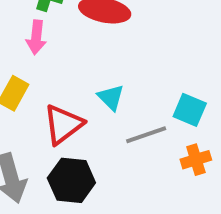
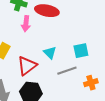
pink arrow: (36, 37) -> (26, 24), moved
cyan square: (190, 110) -> (81, 51), moved, turned -35

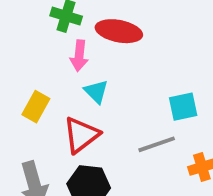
cyan triangle: (50, 53) -> (96, 92), moved

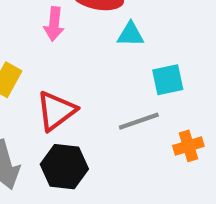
cyan triangle: (96, 92) -> (131, 34), moved, turned -44

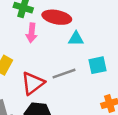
gray line: (139, 121) -> (64, 74), moved

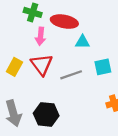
red triangle: (33, 83) -> (42, 65), moved, turned -30

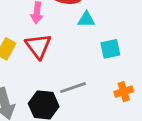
gray line: (71, 75) -> (73, 88), moved

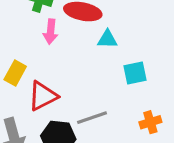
red triangle: (38, 46) -> (43, 96), moved, turned 40

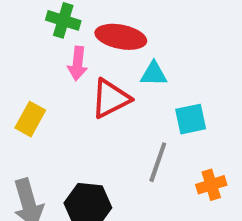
red triangle: (43, 96) -> (111, 98), moved
gray line: (92, 118) -> (158, 162), moved, turned -52

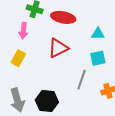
pink arrow: (78, 64) -> (23, 31), moved
cyan triangle: (154, 74) -> (98, 34), moved

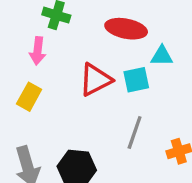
red ellipse: (63, 17) -> (126, 29), moved
cyan square: (98, 58) -> (136, 80), moved

